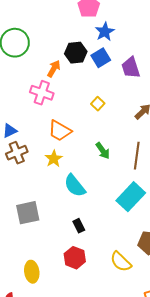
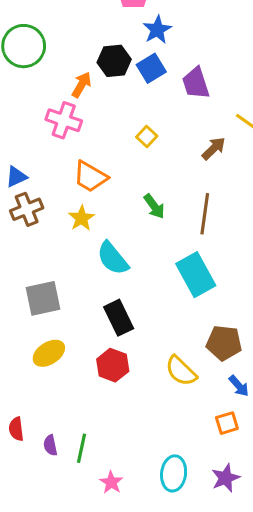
cyan rectangle: (131, 197) -> (196, 275), turned -72
black rectangle: (79, 226) -> (119, 318), size x1.6
yellow ellipse: (32, 272) -> (49, 353), moved, turned 65

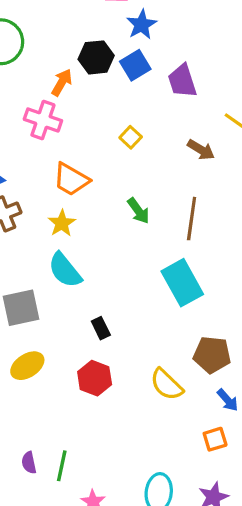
brown arrow: (214, 148) -> (201, 150), turned 75
cyan semicircle: (113, 258) -> (65, 270), moved
black rectangle: (119, 318) -> (101, 328), size x0.6

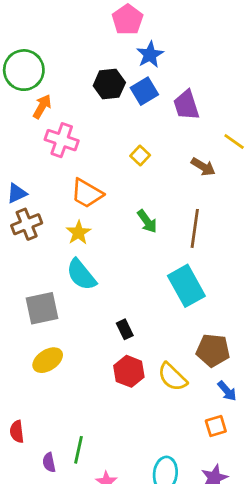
orange arrow: (62, 82) -> (42, 106), moved
black rectangle: (101, 328) -> (125, 329), moved
red hexagon: (95, 378) -> (129, 371), moved
purple semicircle: (29, 463) -> (49, 462), moved

